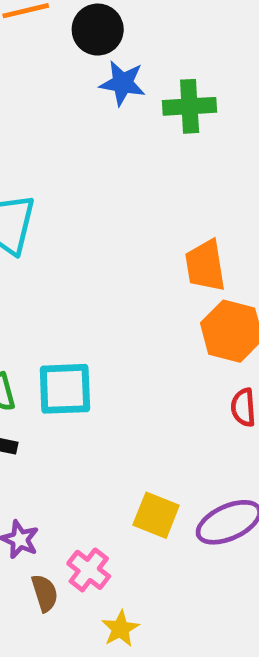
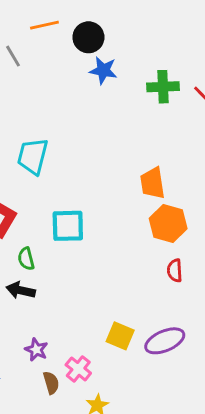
green cross: (190, 106) -> (163, 87), moved
cyan square: (65, 389) -> (68, 226), moved

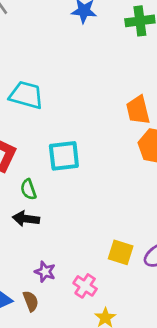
cyan trapezoid: (33, 156) -> (26, 95), turned 96
brown semicircle: (51, 383) -> (31, 301), moved

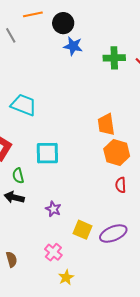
purple star: (45, 272) -> (53, 209), moved

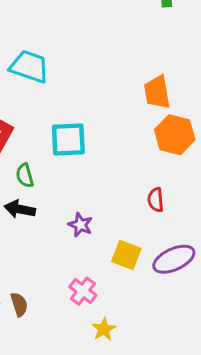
red semicircle: (121, 185) -> (156, 200), moved

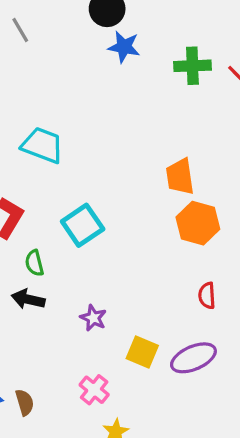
cyan square: (68, 140) -> (83, 225), turned -33
red semicircle: (156, 200) -> (207, 296), moved

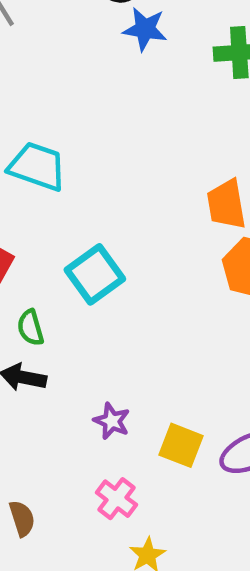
purple star: (93, 318) -> (112, 421), moved

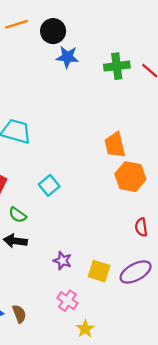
cyan square: (95, 274) -> (49, 185), size x0.7
green semicircle: (30, 328) -> (18, 215), turned -36

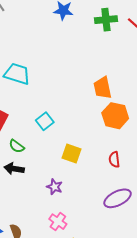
red semicircle: (141, 227) -> (114, 160), moved
yellow square: (99, 271) -> (72, 154), moved

